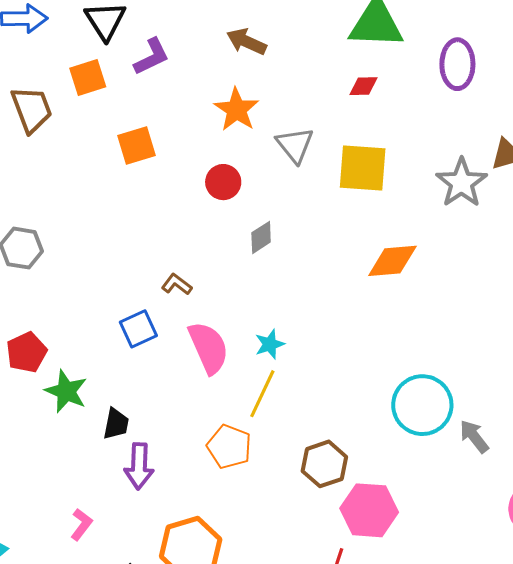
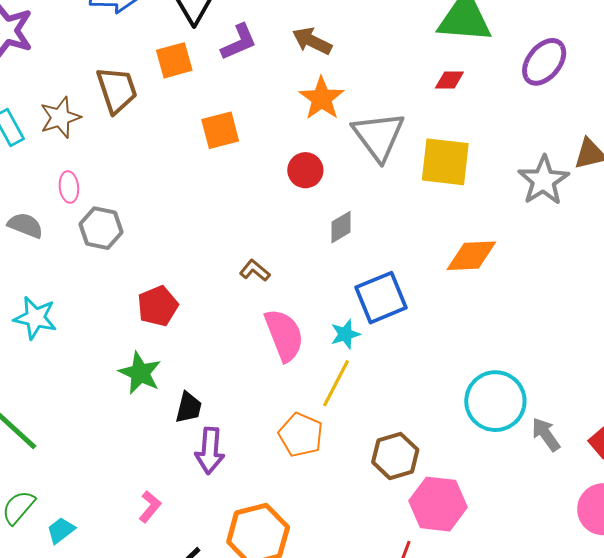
brown arrow: (246, 42) -> (312, 41), moved
purple ellipse: (457, 64) -> (544, 62), turned 36
gray triangle: (295, 145) -> (378, 136), size x1.4
blue square: (138, 329) -> (381, 298), moved, size x1.4
red pentagon: (27, 352) -> (158, 306), moved

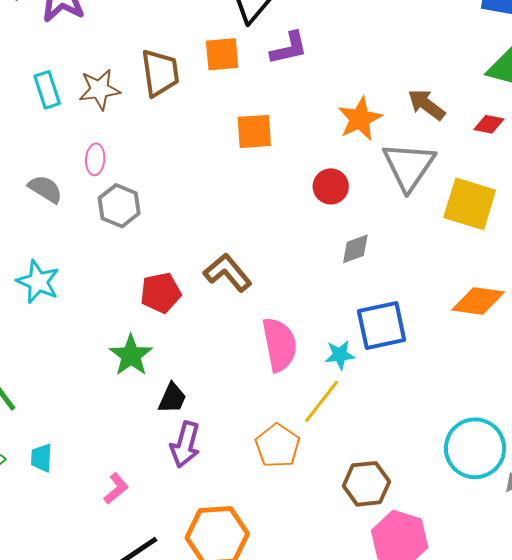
brown arrow: (312, 41) -> (426, 105), moved
brown L-shape: (255, 271) -> (228, 273), moved, size x1.6
cyan trapezoid: (61, 530) -> (41, 458), moved, turned -60

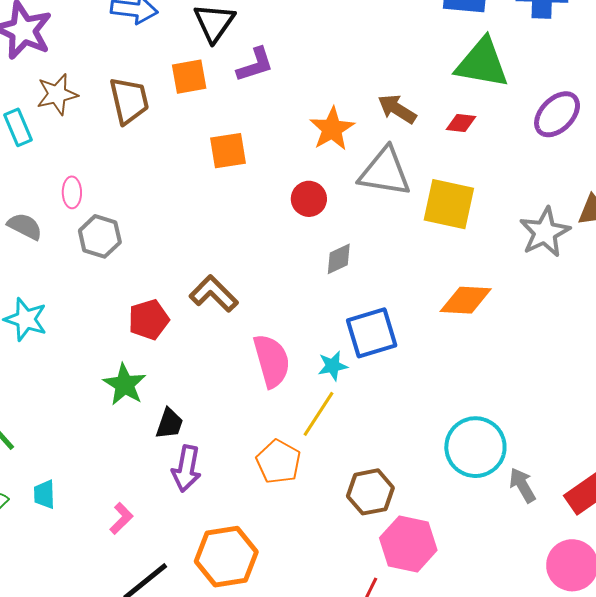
brown star: (99, 89) -> (57, 94), moved
gray triangle: (409, 166) -> (385, 172), turned -50

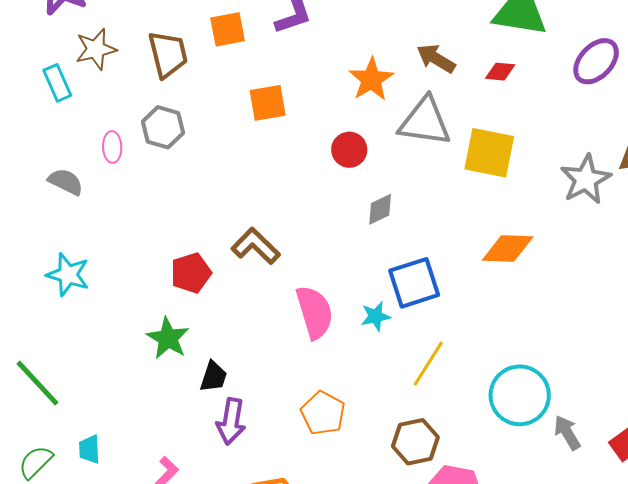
gray hexagon: (100, 236) -> (163, 127), moved
yellow line: (319, 414) -> (428, 364), moved

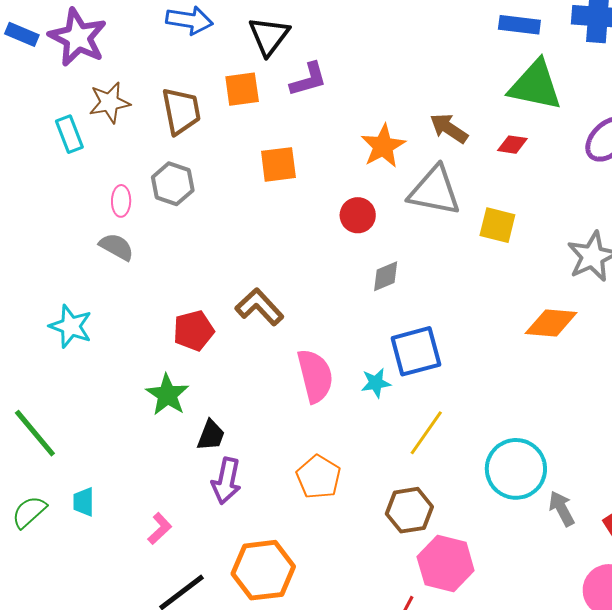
yellow square: (489, 153) -> (497, 225), size x0.7
gray semicircle: (66, 182) -> (116, 247), moved
orange diamond: (508, 248) -> (551, 323), moved

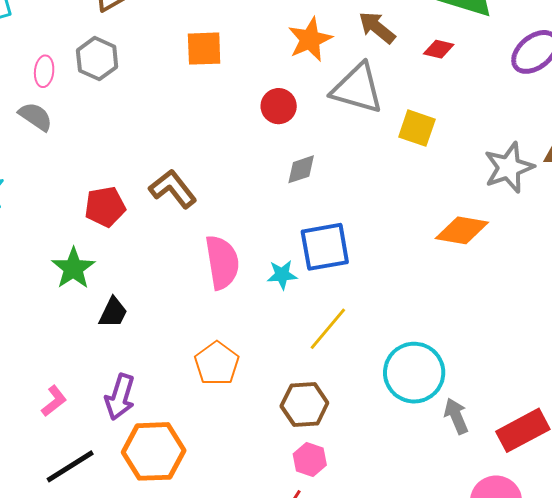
purple arrow: (226, 481) -> (120, 397), moved
pink hexagon: (446, 564) -> (310, 460), moved, size x0.6

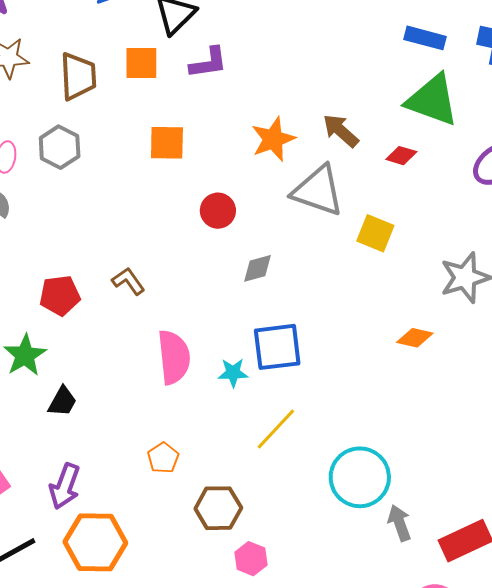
red circle: (279, 106) -> (218, 211), moved
brown L-shape: (173, 189) -> (128, 281), size x0.7
orange diamond: (462, 230) -> (415, 338), size x0.7
orange pentagon: (217, 363) -> (163, 458), size x0.7
brown hexagon: (304, 404) -> (218, 508), moved

